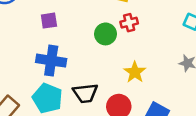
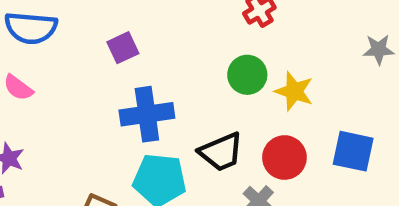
green circle: (105, 34) -> (247, 75), moved

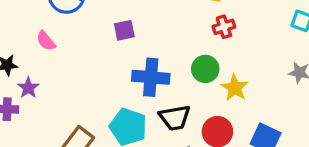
blue cross: (147, 114) -> (151, 77), moved

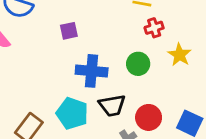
yellow star: (235, 88) -> (180, 55), moved

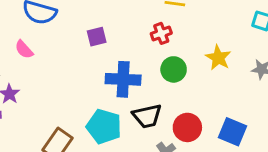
red cross: (154, 28) -> (161, 33), moved

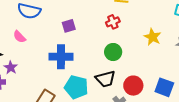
green circle: (174, 69) -> (113, 52), moved
blue cross: (123, 79) -> (61, 57), moved

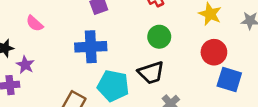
red circle: (133, 86) -> (214, 52), moved

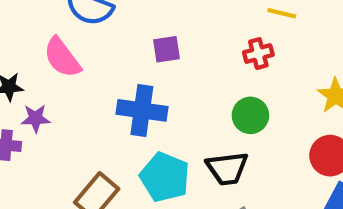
pink semicircle: (35, 23) -> (62, 58), size x1.5
purple star: (25, 65) -> (35, 118), turned 30

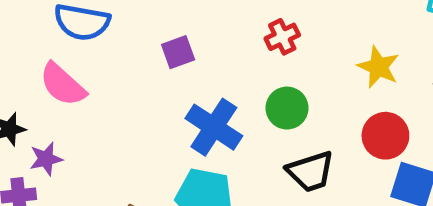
blue cross: (142, 110) -> (214, 127), moved, turned 36
black trapezoid: (227, 168) -> (310, 172), moved

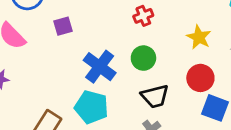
purple square: (178, 52) -> (63, 26), moved

